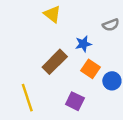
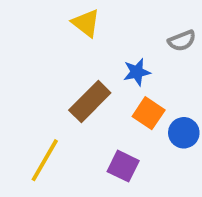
yellow line: (27, 98) -> (45, 160), turned 48

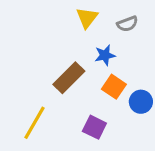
yellow triangle: (86, 23) -> (87, 18), moved, turned 30
gray semicircle: (182, 41) -> (127, 24), moved

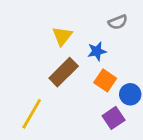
yellow triangle: (87, 18) -> (62, 36), moved
purple square: (94, 127) -> (114, 118), moved, turned 30

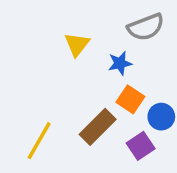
gray semicircle: (118, 22) -> (146, 27), size x1.5
brown rectangle: (64, 72) -> (98, 127), moved

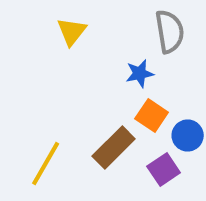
gray semicircle: (146, 27) -> (170, 32), turned -78
yellow triangle: (77, 44) -> (72, 32), moved

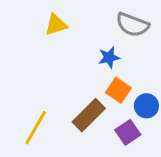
yellow triangle: (72, 32) -> (56, 25), turned 35
gray semicircle: (170, 32) -> (132, 25), turned 120

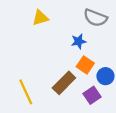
yellow line: (36, 128) -> (26, 92), turned -55

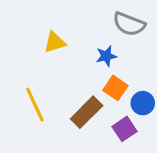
yellow triangle: (40, 18) -> (55, 42), moved
yellow line: (26, 92) -> (35, 105), moved

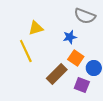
yellow line: (35, 105) -> (26, 51), moved
purple square: (125, 129) -> (82, 85), turned -35

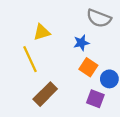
brown rectangle: (57, 74) -> (45, 94), moved

